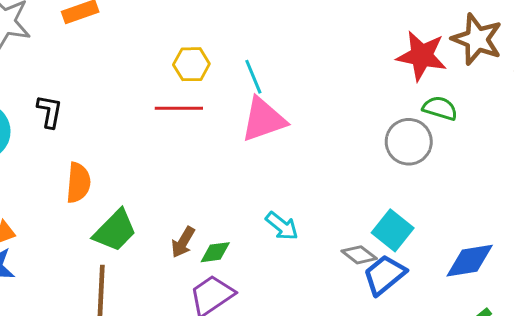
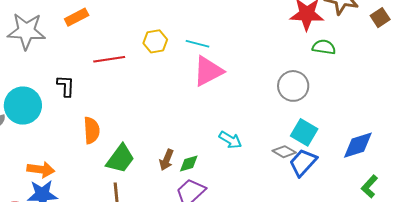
cyan line: (253, 77) -> (197, 44), turned -45
red line: (179, 108) -> (109, 59), moved
gray circle: (409, 142) -> (293, 86), moved

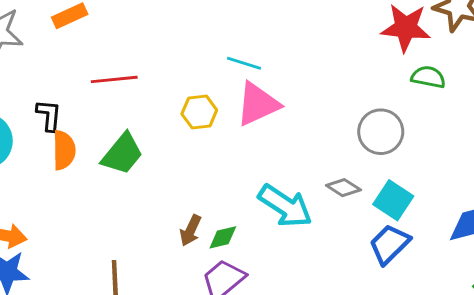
yellow hexagon: (155, 41) -> (199, 112), moved
orange semicircle: (92, 130) -> (64, 150), moved
cyan arrow: (230, 140) -> (285, 206), size x1.6
gray diamond: (284, 152) -> (343, 188), moved
green trapezoid: (120, 159) -> (122, 154), moved

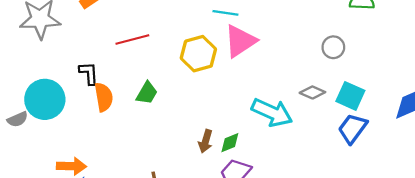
yellow hexagon: (199, 112) -> (198, 54), size x1.4
gray circle: (381, 132) -> (333, 47), size x0.7
green trapezoid: (122, 154) -> (147, 93), size x0.7

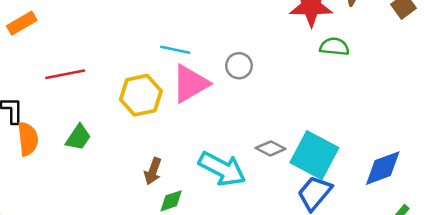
gray circle: (333, 47) -> (239, 66), moved
cyan square: (350, 96) -> (314, 155), size x1.4
brown arrow: (206, 141) -> (153, 171), moved

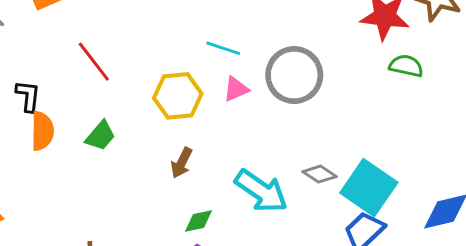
gray circle: (239, 66) -> (294, 75), size x1.8
red line: (65, 74) -> (94, 62), turned 57
pink triangle: (190, 84) -> (236, 89), size x0.6
brown arrow: (153, 171) -> (182, 163), moved

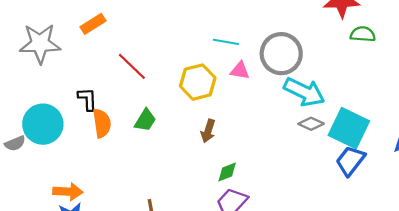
pink triangle: (236, 89) -> (240, 71), turned 42
cyan arrow: (261, 191) -> (304, 92), moved

